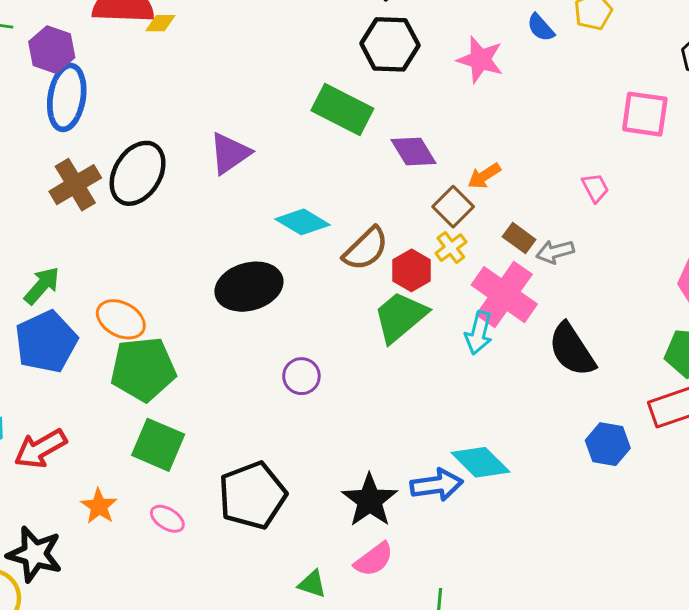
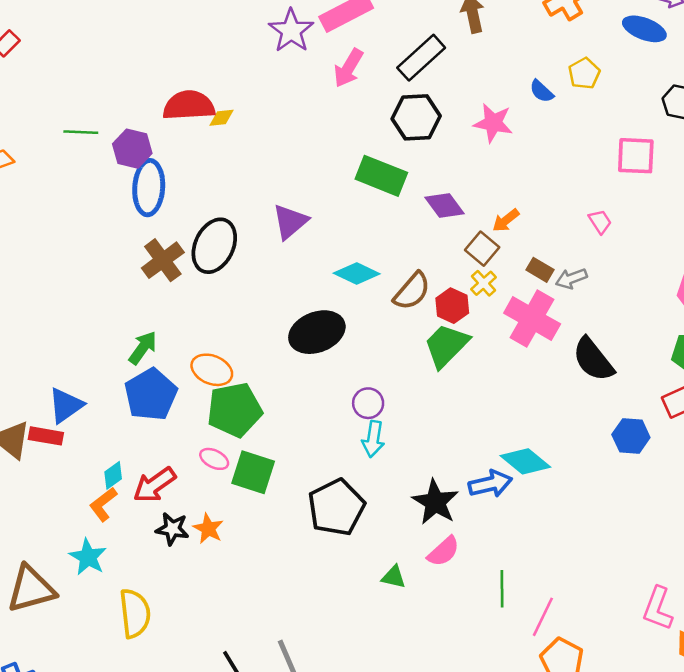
cyan arrow: (479, 333) -> (373, 439), moved
pink ellipse: (167, 519) -> (214, 459), moved
black star: (35, 554) -> (172, 529), moved, size x0.7

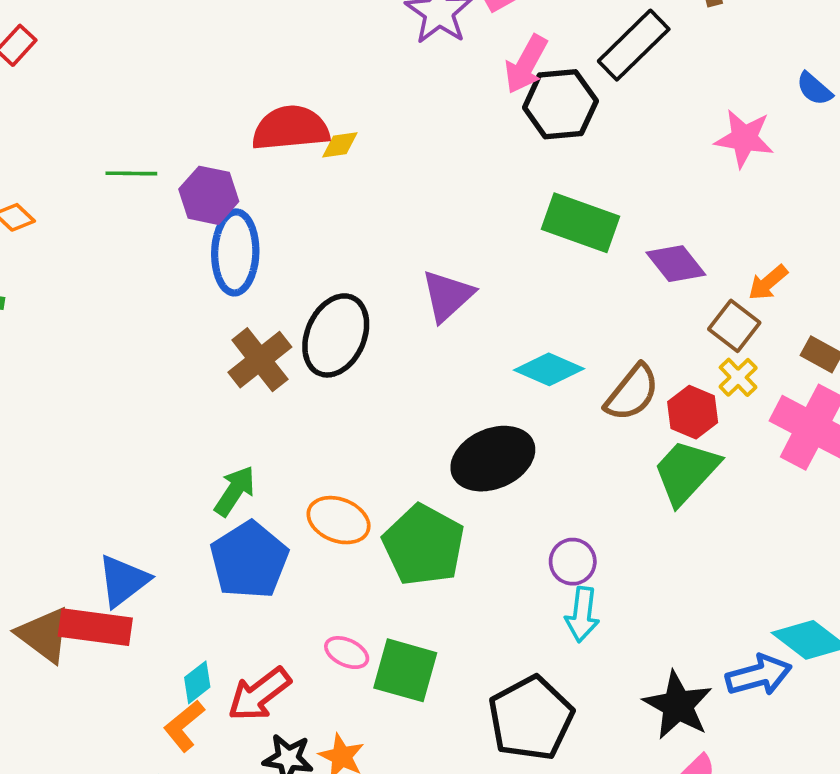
black hexagon: (416, 117) -> (560, 104), moved
green pentagon: (234, 410) -> (424, 545), moved, turned -30
red rectangle: (46, 436) -> (95, 627), size x1.4

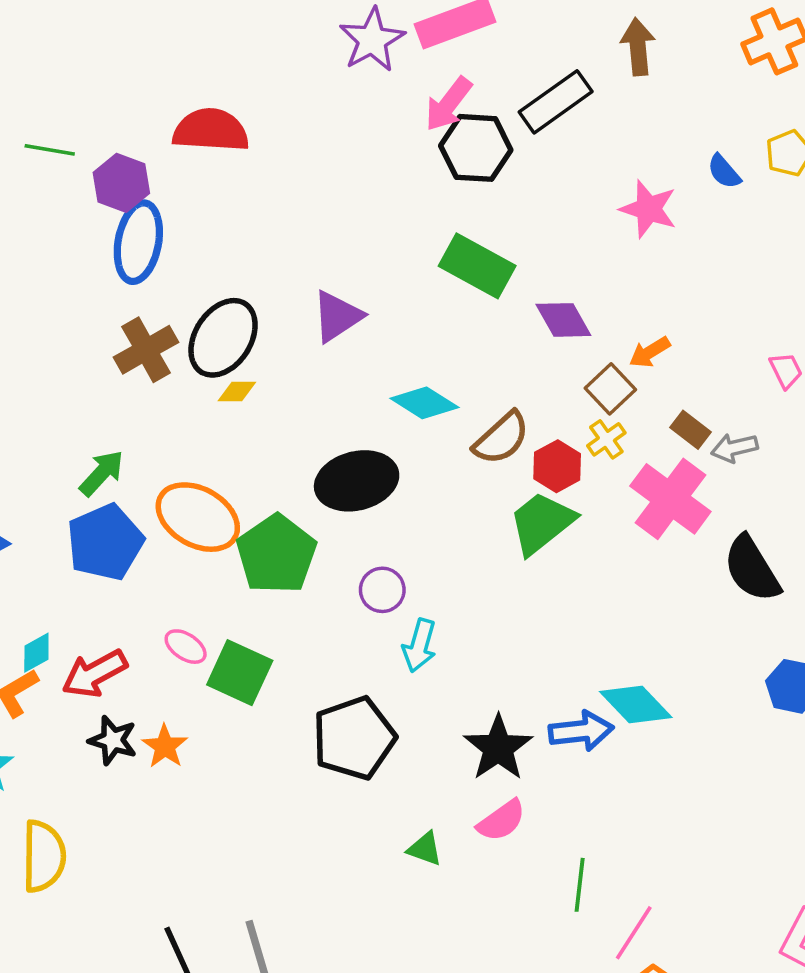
yellow diamond: (340, 145) -> (237, 391), moved
orange ellipse: (339, 520) -> (198, 517), size x1.4
purple circle: (573, 562) -> (382, 590), moved

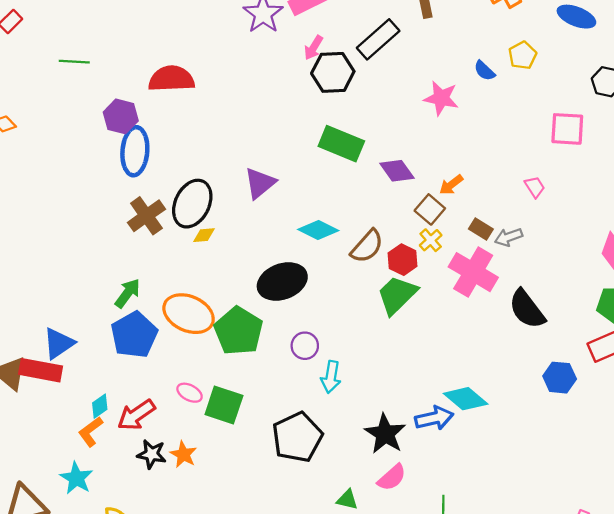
pink arrow: (448, 104) -> (313, 48), size x0.7
green line: (50, 150) -> (74, 62), moved

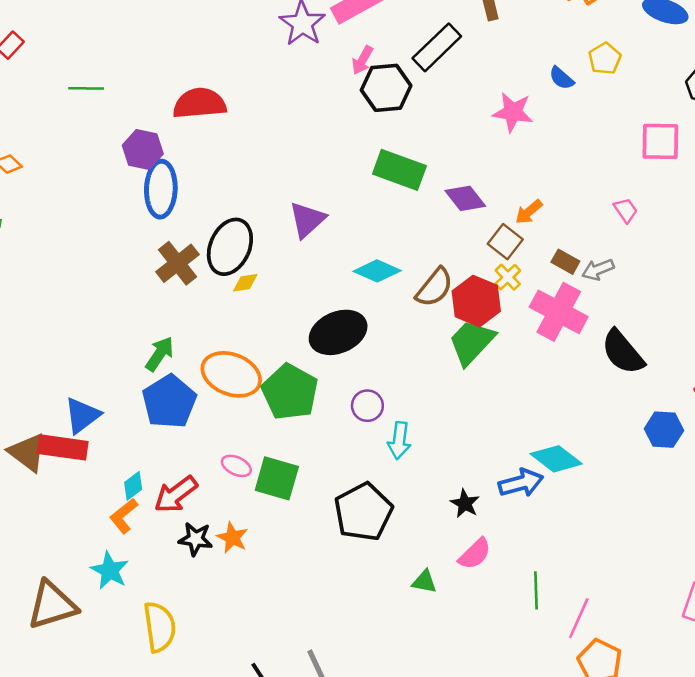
red hexagon: (403, 260) -> (476, 301), size x1.4
black star: (385, 434) -> (465, 504), size x0.6

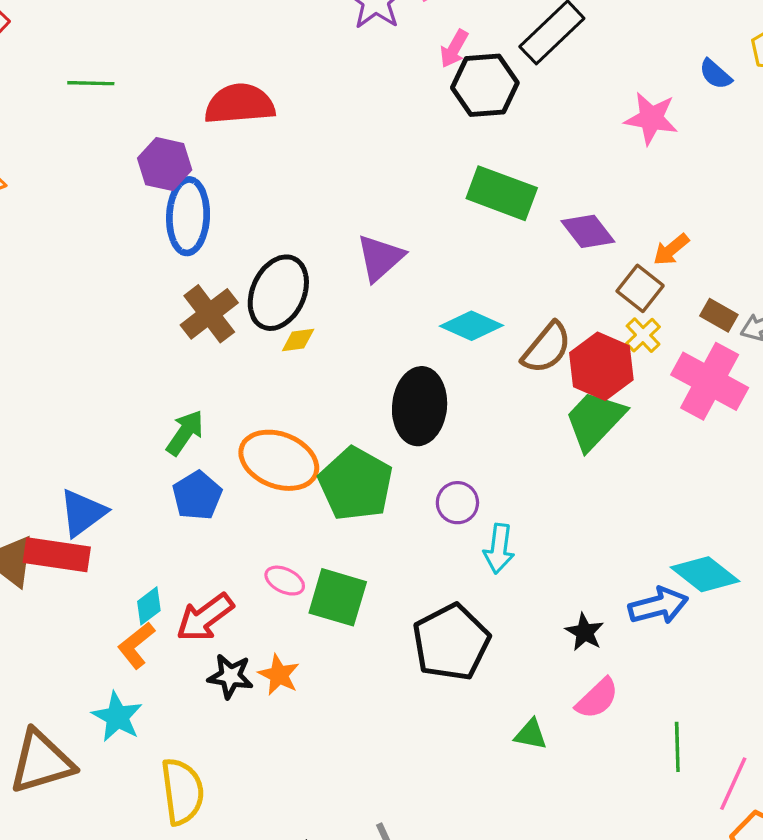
black ellipse: (338, 332) -> (420, 406), turned -62
blue pentagon: (169, 402) -> (197, 496), size x0.7

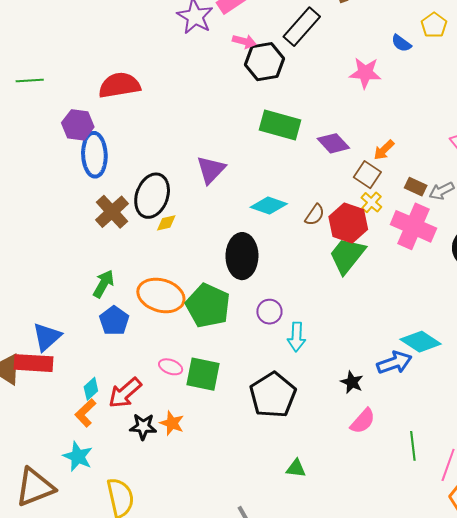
pink arrow: (454, 49) -> (244, 41), turned -100
brown semicircle: (547, 348) -> (315, 215), size x0.7
green triangle: (531, 734) -> (296, 468), moved

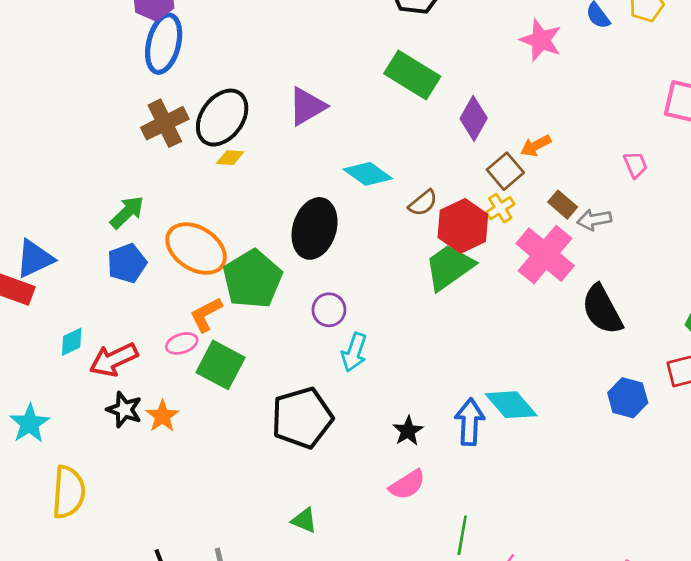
purple diamond: (333, 143) -> (474, 118), turned 56
blue arrow: (394, 363) -> (470, 422), turned -84
pink ellipse: (171, 367) -> (182, 343), turned -55
orange L-shape: (85, 413) -> (206, 314), moved

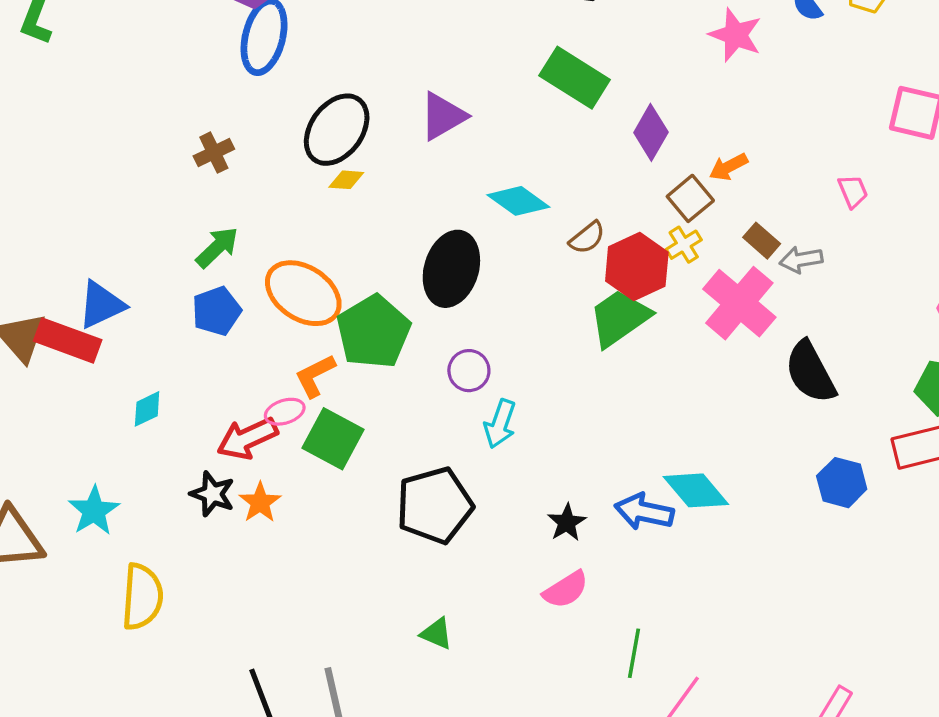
brown cross: (165, 123) -> (214, 153), moved, size x0.7
red arrow: (114, 360) -> (247, 438), moved
blue arrow: (470, 422) -> (644, 512), turned -81

